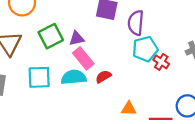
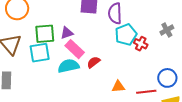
green square: (51, 36) -> (45, 34), turned 30
cyan square: (39, 77) -> (40, 53), moved

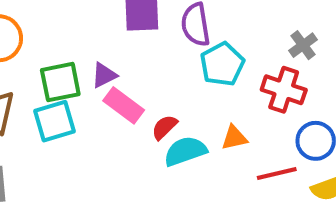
red cross: (141, 44) -> (284, 90), moved, size x1.5
cyan semicircle: (68, 66) -> (185, 151), moved
orange triangle: (118, 86) -> (234, 138), moved

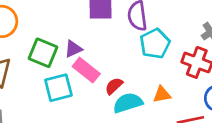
green square: (60, 82) -> (43, 53), turned 32
cyan square: (55, 121) -> (58, 88), moved

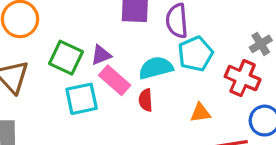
red semicircle: (114, 86) -> (146, 100), turned -54
cyan semicircle: (128, 103) -> (156, 68), moved

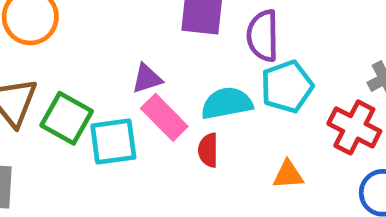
green square: (66, 58) -> (67, 118), moved

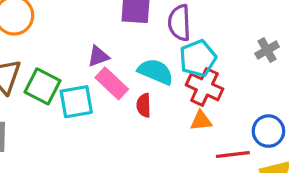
cyan semicircle: (227, 103) -> (156, 72), turned 36
red cross: (354, 127) -> (204, 87), moved

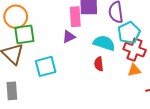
pink rectangle: (112, 83) -> (75, 17), moved, turned 48
green square: (43, 86) -> (24, 34), moved, turned -30
cyan square: (76, 102) -> (46, 66), moved

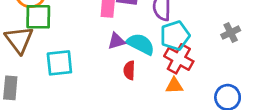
purple triangle: (69, 37) -> (116, 41), moved

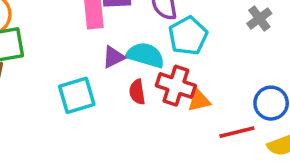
red cross: (179, 59) -> (176, 86), moved
cyan square: (59, 63) -> (77, 95), moved

